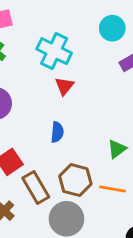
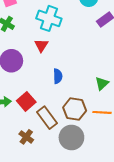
red triangle: (64, 86) -> (41, 45), moved

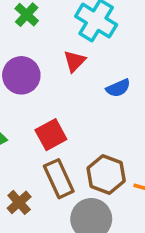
blue semicircle: (58, 76) -> (118, 88), moved, turned 56
red square: (26, 101) -> (51, 135), moved

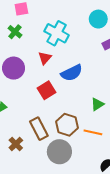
blue semicircle: (118, 88) -> (72, 73), size x1.5
red square: (51, 135) -> (47, 90), moved

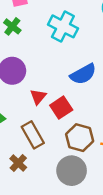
red triangle: (45, 58) -> (38, 97), moved
red square: (47, 90) -> (61, 108), moved
brown rectangle: (39, 129) -> (33, 135), moved

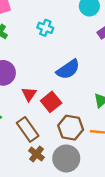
cyan cross: (63, 26) -> (45, 28), size x0.6
brown cross: (18, 163) -> (36, 154), moved

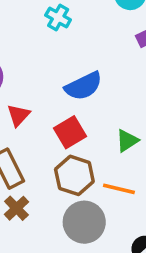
red square: (51, 102) -> (70, 132), moved
gray circle: (66, 158) -> (84, 222), moved

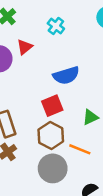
red triangle: (18, 115) -> (25, 47), moved

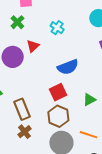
orange line: (80, 149) -> (89, 135), moved

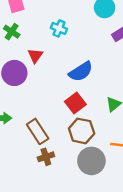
brown cross: (24, 132) -> (46, 157), turned 32

